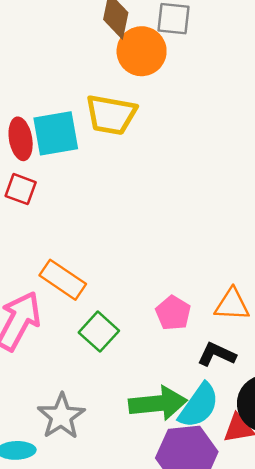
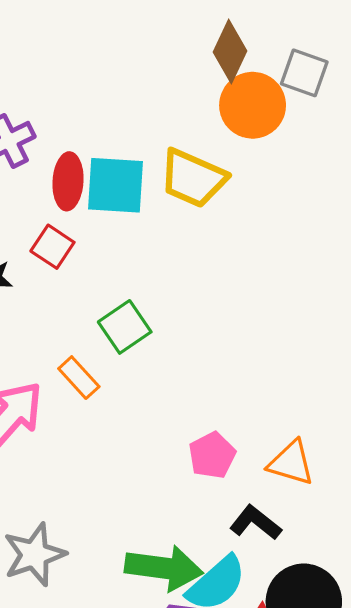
orange rectangle: (63, 280) -> (79, 378), size x0.7
green square: (99, 332) -> (125, 327), moved

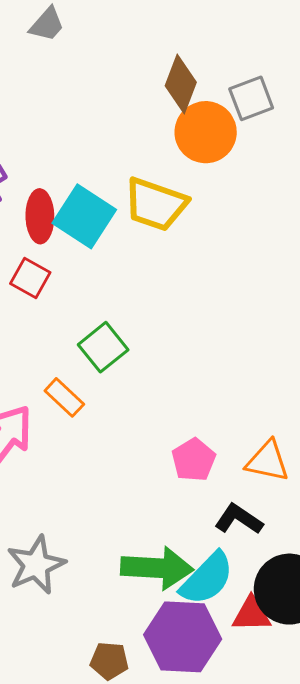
gray square: (304, 73) -> (251, 98), turned -36
cyan square: (115, 185) -> (84, 216), turned 34

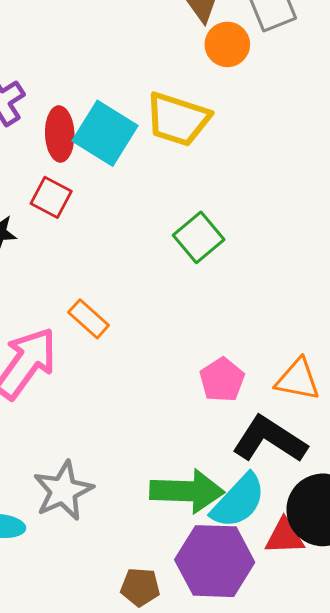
orange circle: (206, 132) -> (227, 44), size x0.7
green square: (103, 347) -> (199, 237), moved
black L-shape: (239, 519) -> (270, 440), size x1.5

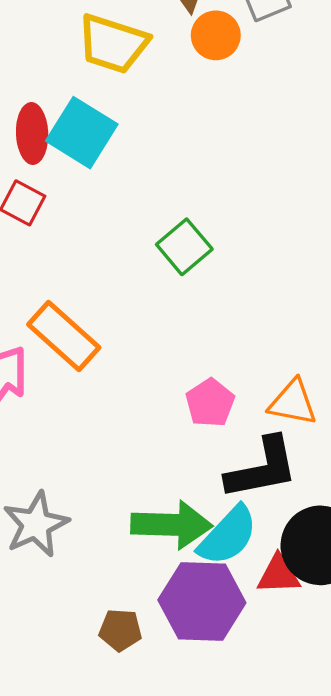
yellow trapezoid: (178, 119) -> (113, 44), moved
orange rectangle: (89, 319) -> (64, 336), size x1.6
black L-shape: (270, 440) -> (262, 468), turned 136

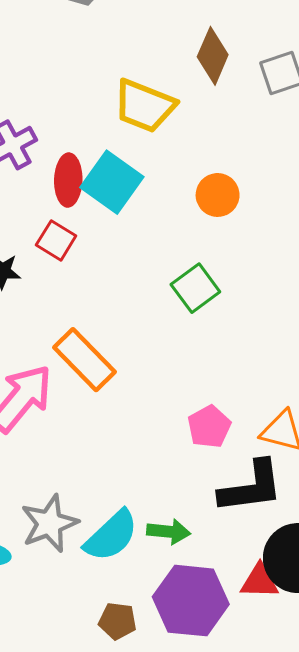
orange circle: (216, 35) -> (218, 195), moved
green arrow: (172, 525) -> (169, 532), size x0.6
cyan semicircle: (228, 536) -> (111, 536), moved

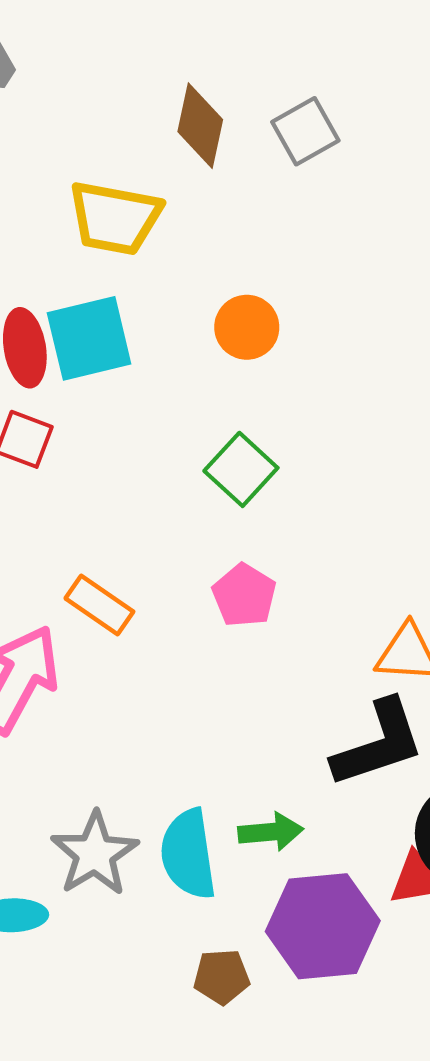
cyan square: (112, 182) -> (89, 338), turned -38
orange rectangle: (84, 360) -> (99, 605), size x0.7
pink pentagon: (209, 427) -> (244, 595), moved
cyan semicircle: (111, 536) -> (188, 854), turned 136

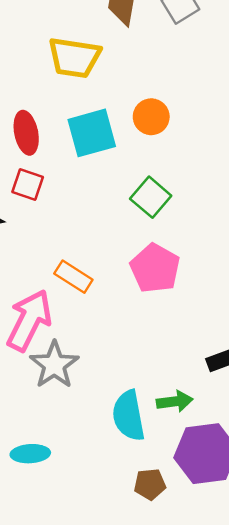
cyan square: (89, 338) -> (92, 133), moved
pink pentagon: (244, 595) -> (155, 268), size x1.4
gray star: (95, 854) -> (54, 365), moved

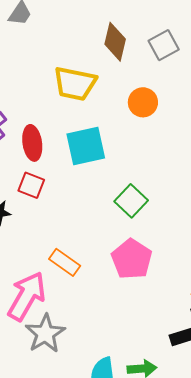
orange circle: (151, 117) -> (143, 102), moved

